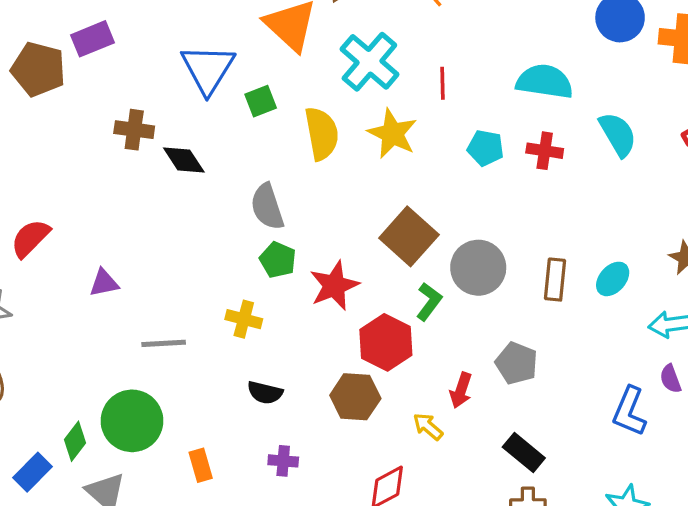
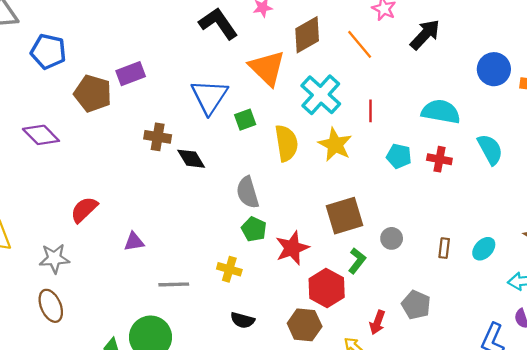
brown square: (409, 236) -> (345, 216), turned 30
gray circle: (478, 268) -> (392, 238), size x0.6
brown rectangle: (555, 280) -> (444, 248), size x0.7

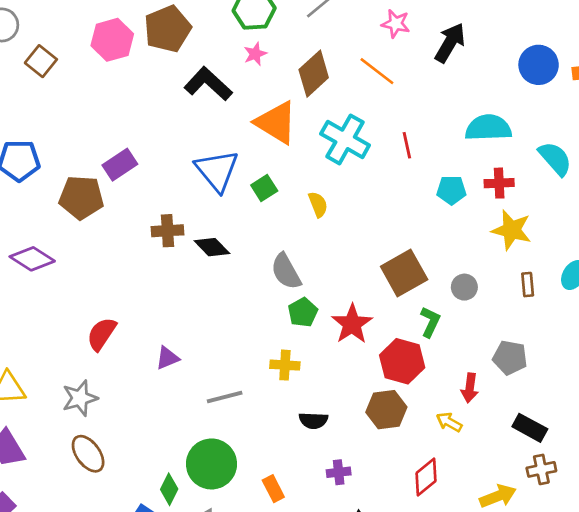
yellow semicircle: (286, 143) -> (318, 204), size x0.6
yellow star: (335, 145) -> (511, 230), moved
green pentagon: (254, 229) -> (303, 312), turned 30

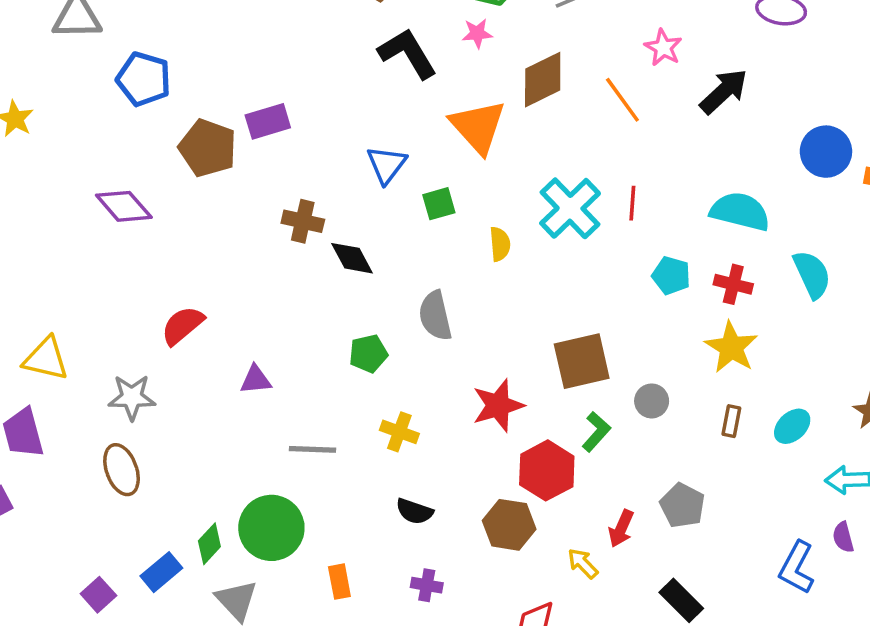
cyan cross: (345, 139) -> (570, 208), moved
blue triangle: (217, 171) -> (386, 165), size x0.7
green pentagon: (303, 312) -> (368, 354), moved

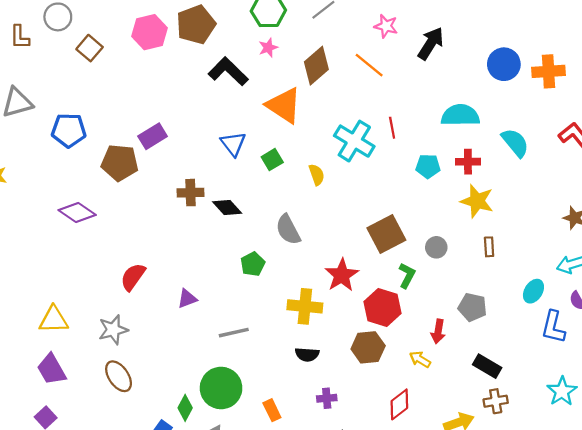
cyan ellipse: (792, 426) -> (533, 291), moved
yellow cross: (399, 432) -> (305, 306), moved, size x1.4

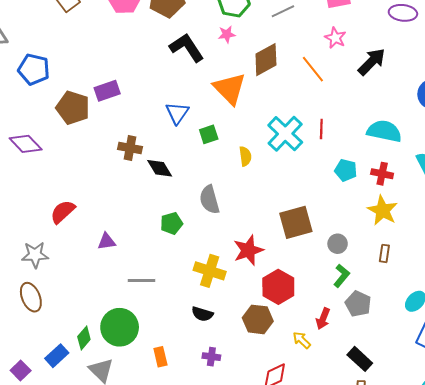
green L-shape: (407, 275) -> (342, 276), moved

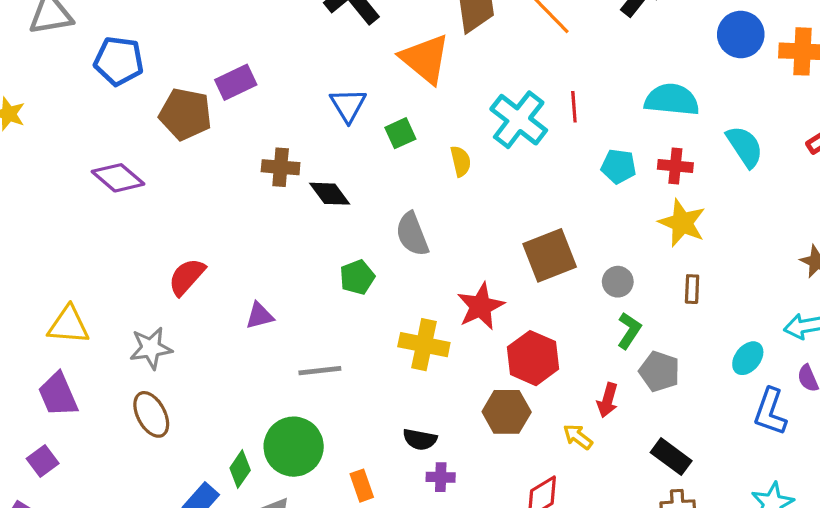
black semicircle: (202, 314) -> (420, 439), moved

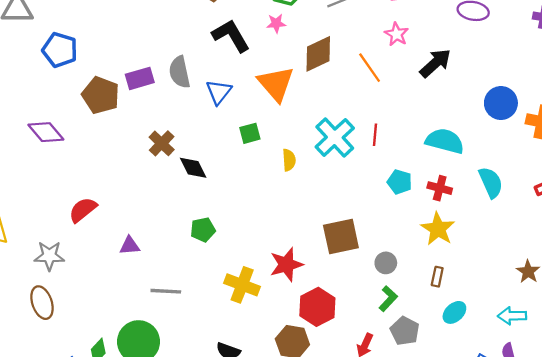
blue triangle: (348, 105) -> (219, 92), moved
brown cross: (281, 167) -> (162, 143), turned 30
gray semicircle: (412, 234) -> (180, 72), moved
cyan ellipse: (748, 358) -> (454, 312), moved

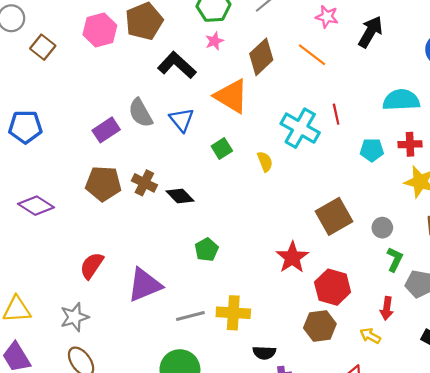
brown pentagon: (101, 95) -> (103, 184), moved
purple triangle: (130, 246) -> (144, 285), size x1.8
yellow cross: (242, 285) -> (233, 313), moved

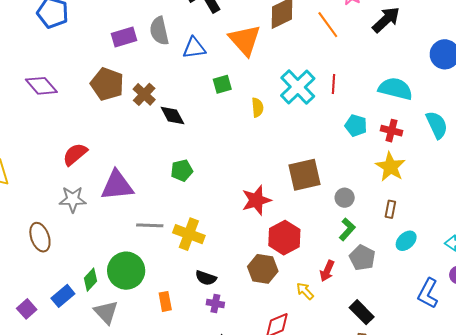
blue triangle: (182, 120) -> (194, 48), turned 45
gray star: (74, 317) -> (73, 199), moved

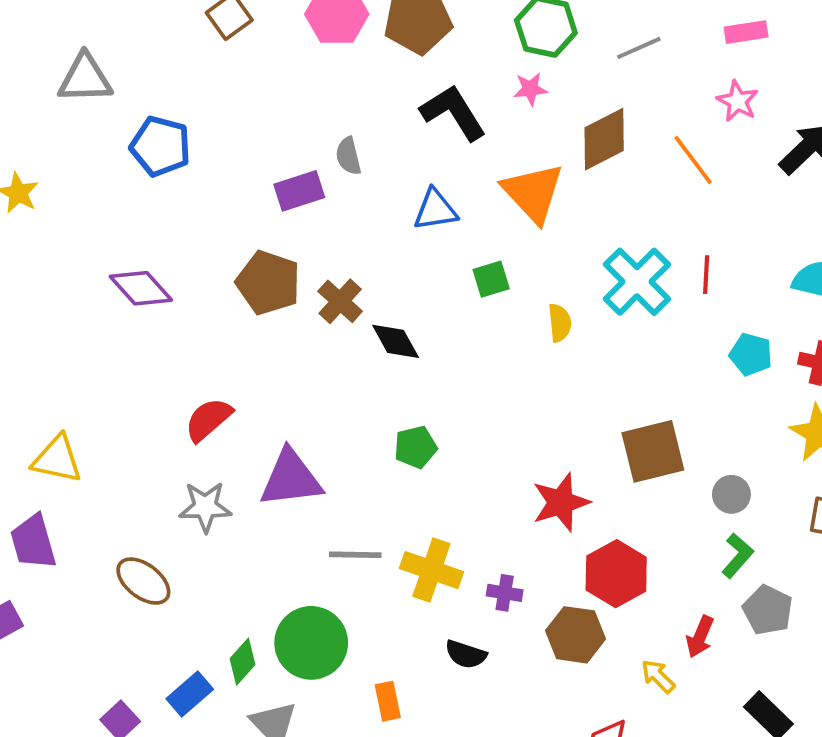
gray semicircle: (159, 31) -> (348, 156), moved, size x0.7
brown ellipse: (40, 237) -> (143, 581), turned -32
purple cross: (215, 304) -> (505, 593), moved

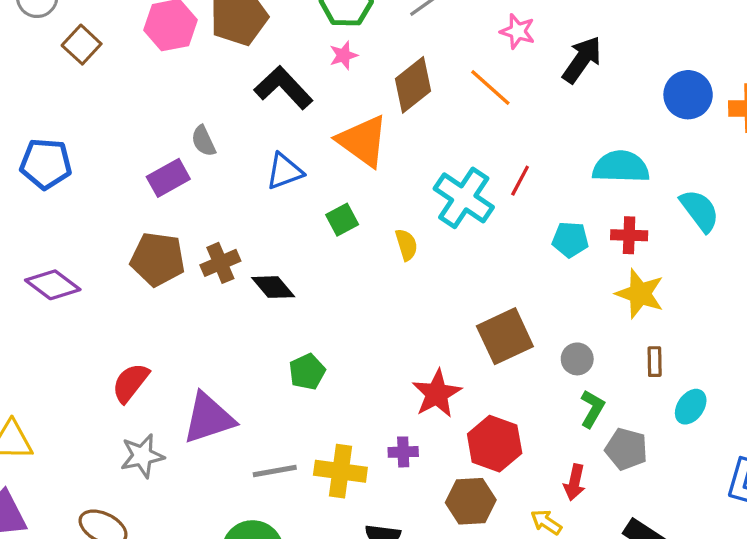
red line: (706, 275) -> (520, 181), turned 36
brown cross: (340, 301) -> (220, 263), turned 36
purple cross: (505, 593) -> (403, 452), moved

